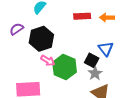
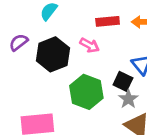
pink arrow: (48, 61) -> (90, 45), moved

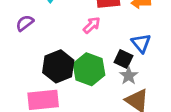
pink arrow: (90, 45) -> (92, 25), turned -72
black hexagon: (53, 54) -> (58, 66), moved

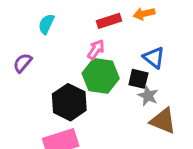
green hexagon: (89, 69) -> (101, 76), moved

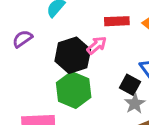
green hexagon: (101, 76) -> (74, 90), moved
black hexagon: (69, 102) -> (73, 55), moved

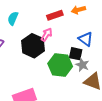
green hexagon: (74, 90) -> (60, 65), moved

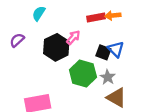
red rectangle: (55, 15) -> (96, 17), moved
black square: (76, 54) -> (103, 52), moved

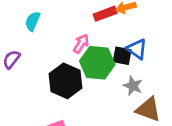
black hexagon: (56, 47) -> (66, 81), moved
green hexagon: (83, 74) -> (97, 63), moved

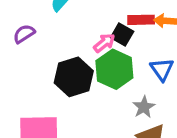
black square: (122, 56) -> (122, 35), moved

